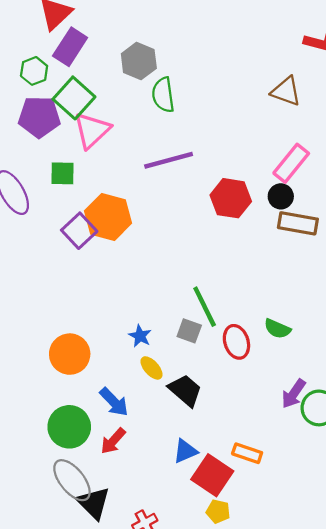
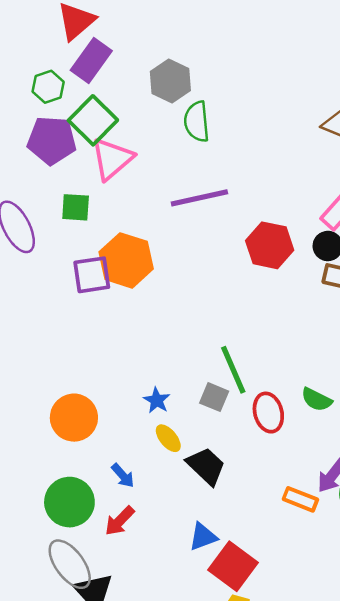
purple square: (79, 231) -> (92, 275), turned 32
blue arrow: (114, 402) -> (123, 476), size x0.7
orange rectangle: (247, 453) -> (300, 499), moved

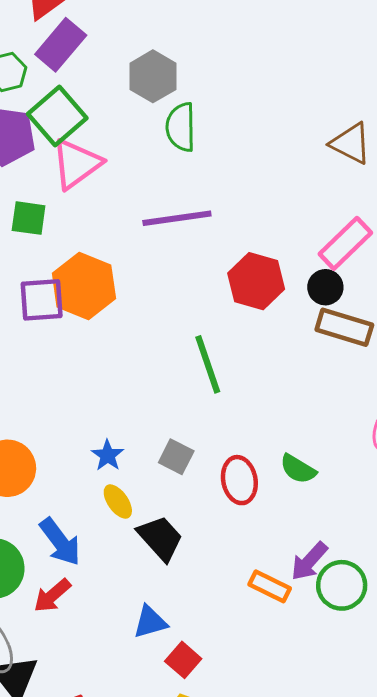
green line: (233, 370) -> (208, 364), moved
blue arrow: (123, 476) -> (60, 542), size x1.6
red square: (233, 566) -> (183, 660), size x0.6

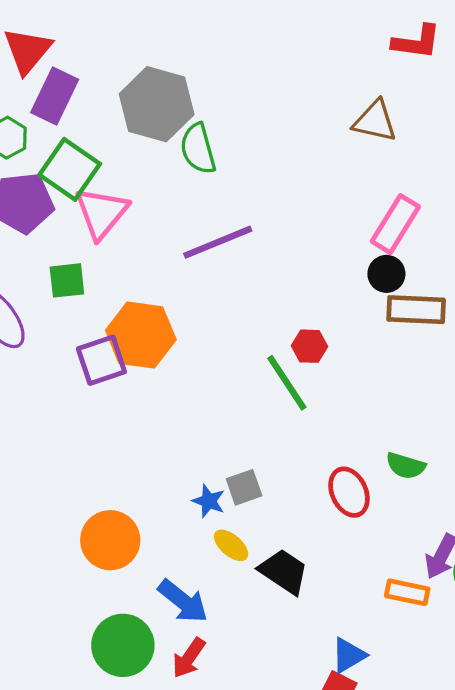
gray hexagon: (153, 76) -> (157, 104), size x1.4
red hexagon: (256, 281) -> (310, 346), moved, size x0.6
gray square: (176, 457) -> (244, 487), moved, turned -32
blue triangle: (150, 622) -> (349, 655), moved

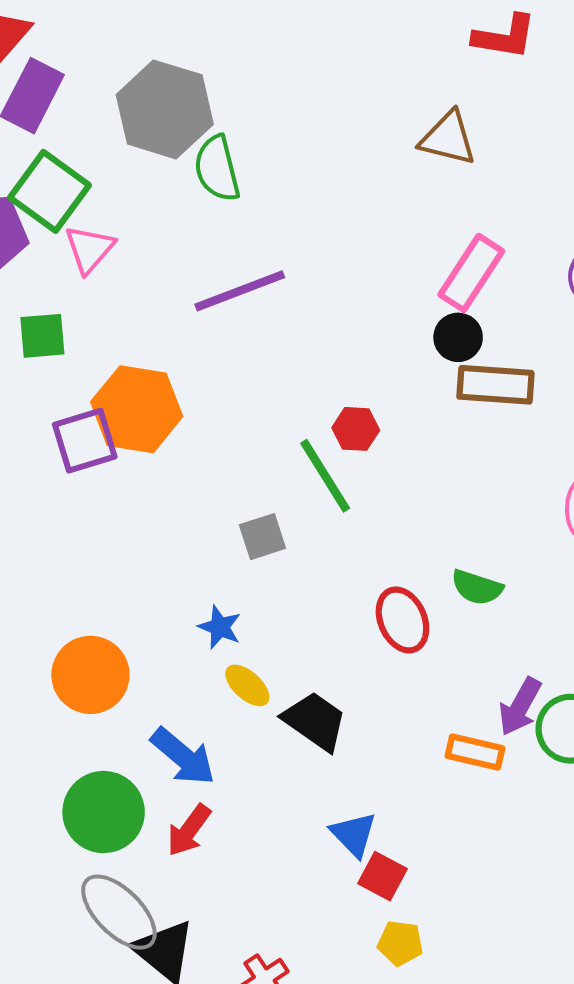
pink triangle: (101, 213) -> (89, 249), size x0.7
gray square: (244, 487) -> (262, 537), moved
blue triangle: (349, 655) -> (354, 834), moved, turned -45

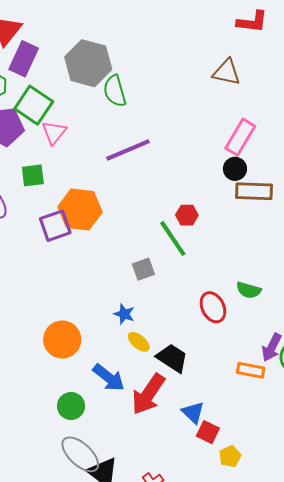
green circle: (104, 812) -> (71, 406), size x0.7
red arrow: (189, 830) -> (148, 394), moved, size x1.6
yellow pentagon: (400, 943) -> (230, 456), moved, turned -30

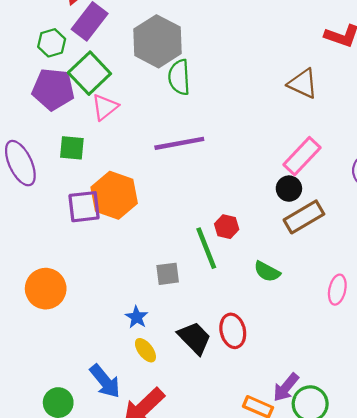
brown rectangle: (254, 191) -> (304, 217), turned -45
green semicircle: (249, 290) -> (267, 272), moved
orange circle: (62, 340) -> (46, 289), moved
black trapezoid: (172, 358) -> (194, 338), moved

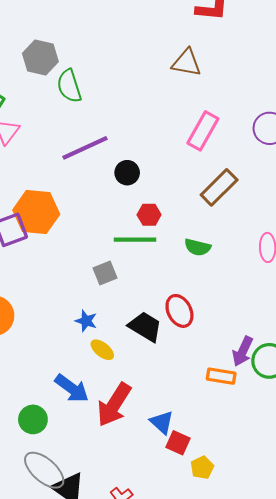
gray hexagon: (157, 41) -> (40, 58), size x0.7
black circle: (289, 189) -> (127, 173), moved
green line: (206, 248) -> (135, 240), turned -54

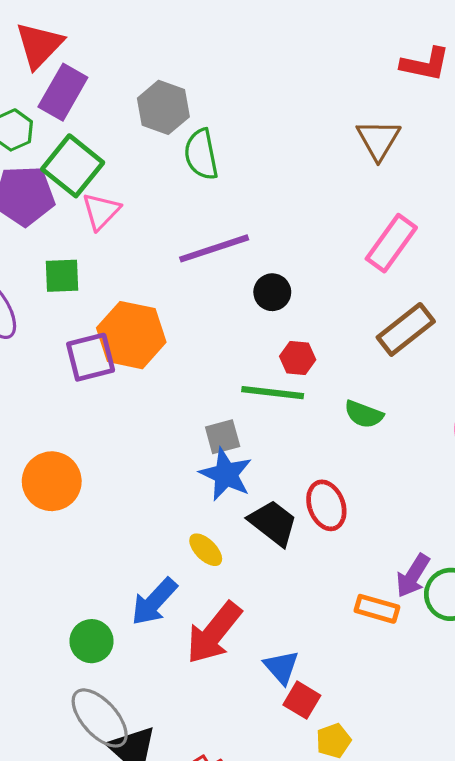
brown triangle: (186, 63) -> (378, 140), turned 44
blue star: (86, 321) -> (226, 474), moved, size x1.6
blue arrow: (72, 388) -> (154, 602), turned 90

